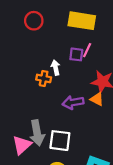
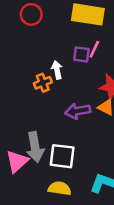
orange cross: (44, 78) -> (43, 83), turned -32

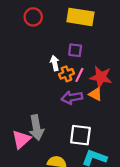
pink line: (94, 49) -> (79, 75), moved
orange cross: (43, 83) -> (66, 74), moved
white square: (62, 156) -> (80, 135), moved

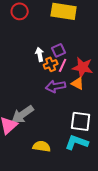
purple square: (75, 50) -> (59, 50), moved, turned -32
gray arrow: (36, 128) -> (23, 114), turned 65
white square: (80, 135) -> (81, 121), moved

